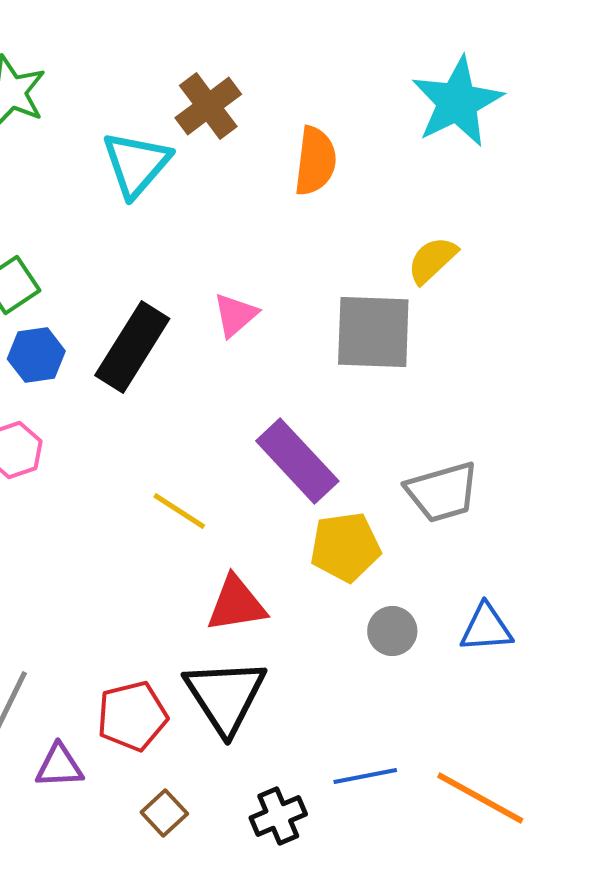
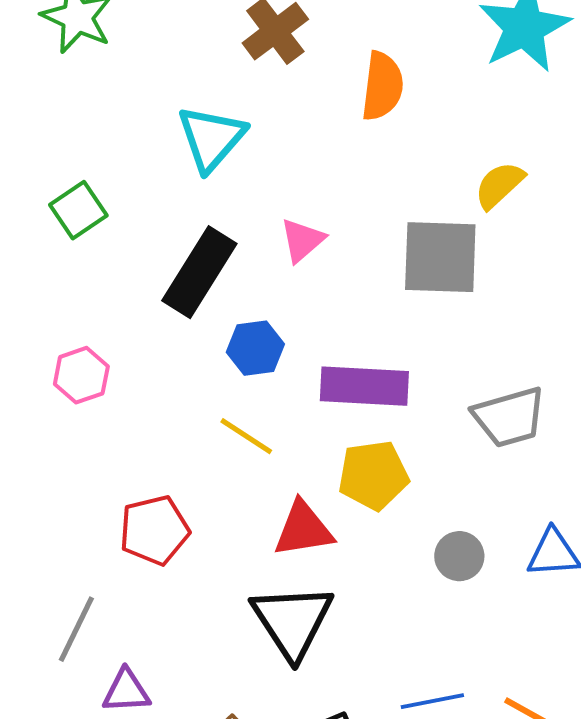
cyan triangle: (136, 164) -> (211, 138), moved
blue hexagon: (36, 355) -> (255, 348), moved
purple rectangle: (297, 461) -> (364, 386), turned -44
yellow pentagon: (345, 547) -> (373, 475), moved
red pentagon: (132, 716) -> (154, 530), moved

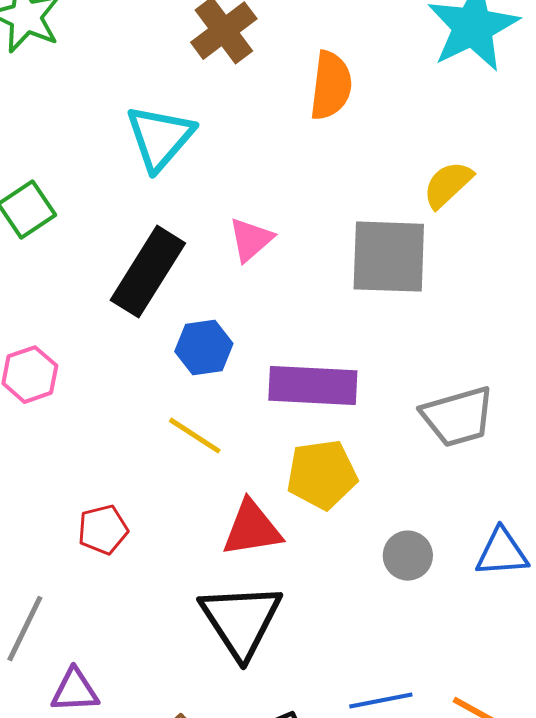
red pentagon: (154, 530) -> (103, 530), size x0.7

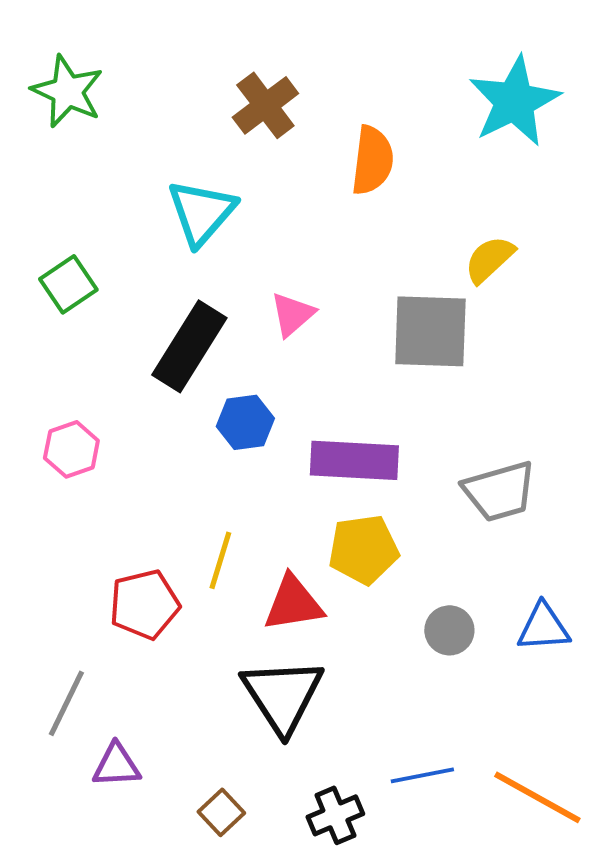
yellow line: (195, 436) -> (220, 560), moved, turned 74
red pentagon: (103, 530) -> (144, 604), size x1.4

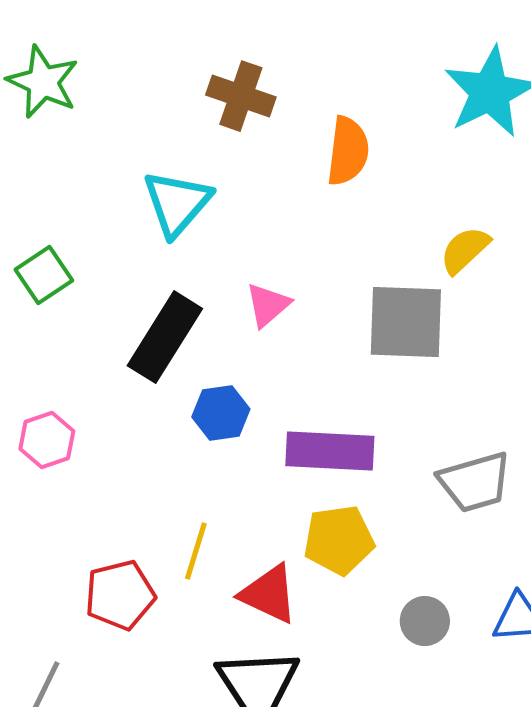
brown cross: (265, 105) -> (241, 96), turned -34
red triangle: (293, 603) -> (269, 594), turned 34

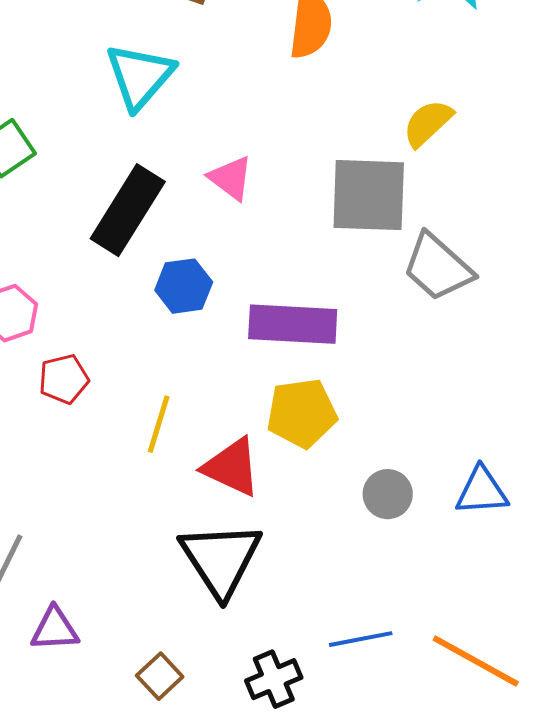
pink triangle: (268, 305) -> (231, 178), turned -42
gray trapezoid: (475, 482) -> (438, 267), moved, turned 58
red pentagon: (120, 595) -> (64, 379), moved, size x0.7

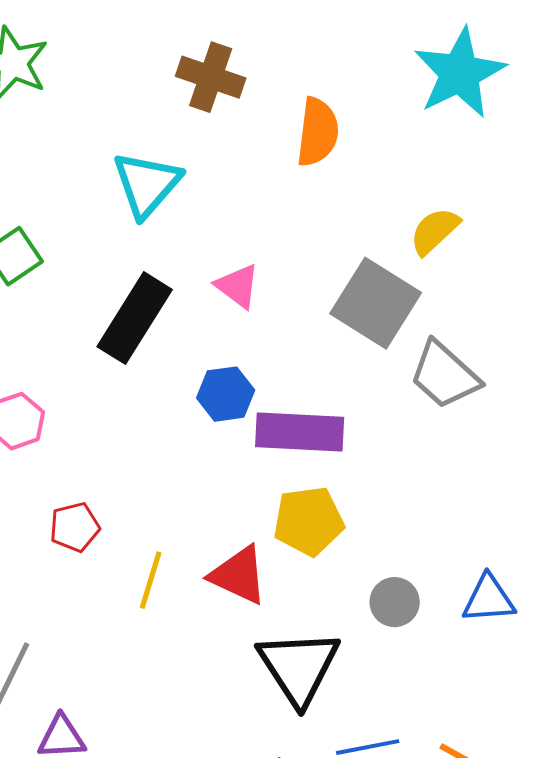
gray square: (369, 195) -> (376, 303), turned 30
blue hexagon: (184, 286) -> (226, 394), moved
red pentagon: (64, 379) -> (75, 527), moved
yellow line: (159, 424) -> (151, 580), moved
black triangle: (221, 559) -> (299, 667), moved

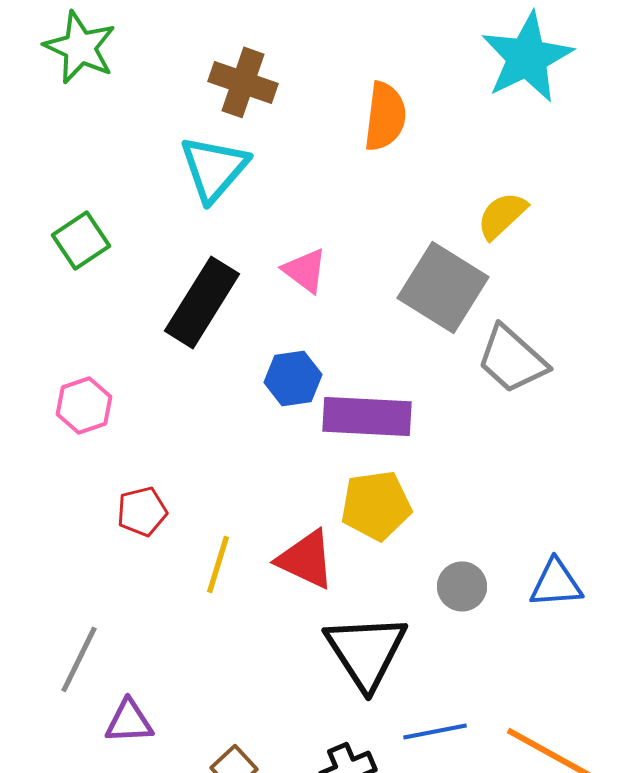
brown cross: (211, 77) -> (243, 82), moved

